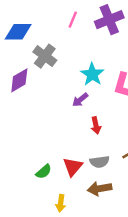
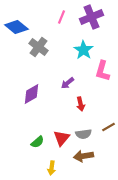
blue diamond: (18, 32) -> (16, 27), turned 40
cyan star: (92, 74) -> (83, 50), moved
purple diamond: (19, 80) -> (31, 94), moved

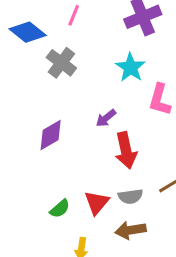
pink line: (61, 17) -> (74, 15), moved
red arrow: (80, 104) -> (126, 150), size x1.6

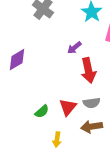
purple diamond: (51, 135) -> (17, 60), moved

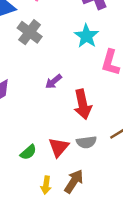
purple arrow: (74, 48) -> (54, 82), moved
brown arrow: (92, 127) -> (74, 181), moved, turned 132

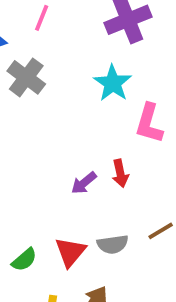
purple arrow: (54, 82) -> (84, 183), moved
red arrow: (83, 104) -> (120, 173), moved, size x0.6

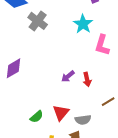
red arrow: (120, 173) -> (87, 79), moved
gray semicircle: (113, 244) -> (83, 120), moved

